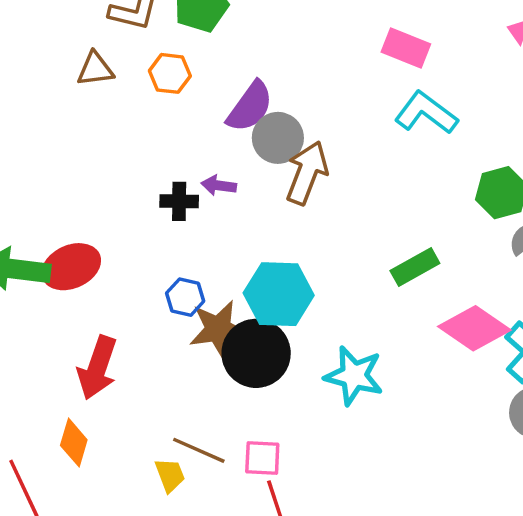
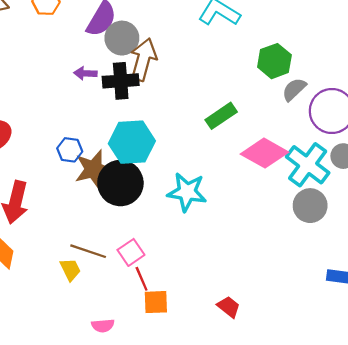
black cross: (179, 201) -> (121, 81), moved, size x1.4
pink square: (262, 458) -> (131, 252), turned -32

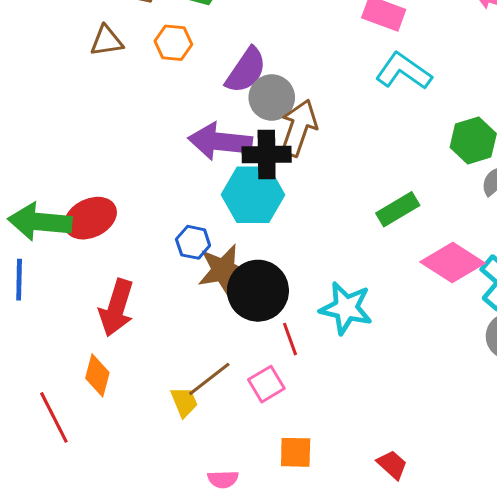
purple arrow: (85, 73) -> (220, 142), size x2.0
cyan hexagon: (132, 142) -> (253, 195), moved
brown line: (88, 251) -> (209, 379), turned -60
red line: (142, 279) -> (290, 339), moved

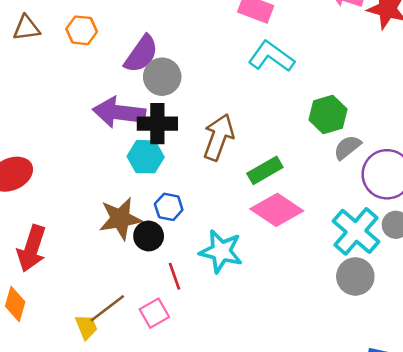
brown arrow: (299, 128) -> (218, 137), moved
cyan hexagon: (253, 195) -> (146, 157), size x0.7
blue hexagon: (193, 242) -> (169, 207), moved
pink diamond: (453, 263) -> (277, 210), moved
black circle: (258, 291) -> (149, 236), size x0.6

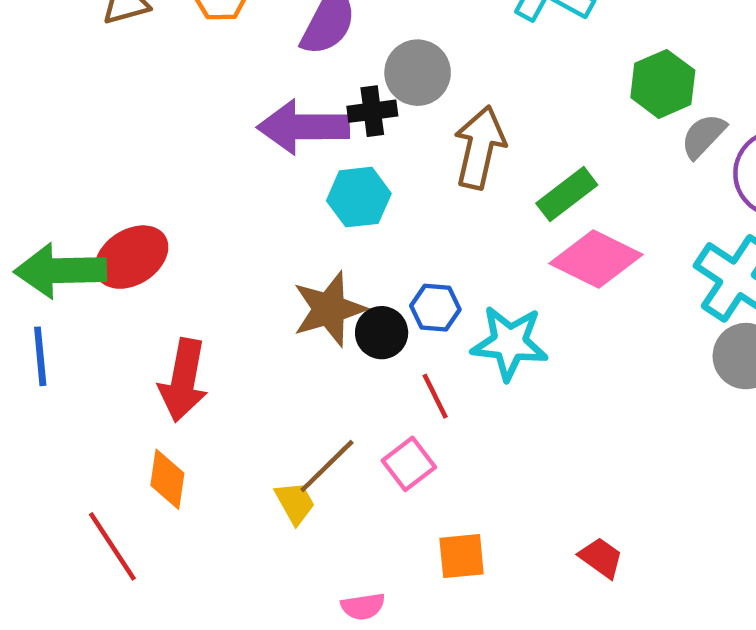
gray circle: (162, 77) -> (418, 73), moved
black cross: (157, 124) -> (372, 111), moved, size x0.7
blue hexagon: (169, 207) -> (435, 308), moved

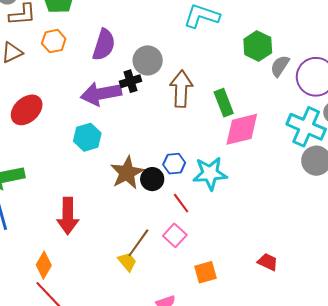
green rectangle: (567, 194) -> (224, 103), turned -64
cyan hexagon: (359, 197) -> (87, 137), moved
red ellipse: (131, 257) -> (27, 110), moved
pink diamond: (596, 259) -> (242, 129), turned -30
orange diamond: (167, 479) -> (44, 265), moved, turned 32

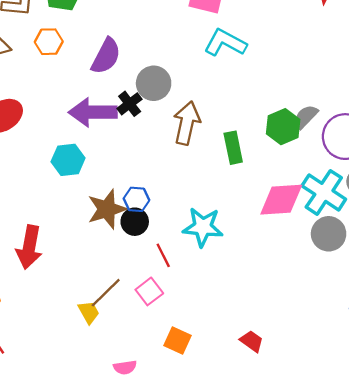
green hexagon: (258, 46) -> (283, 127), moved
black cross: (131, 81) -> (130, 104), turned -30
pink diamond: (242, 129) -> (281, 200), moved
blue hexagon: (174, 164) -> (136, 199), moved
orange square: (206, 272) -> (177, 340), turned 30

